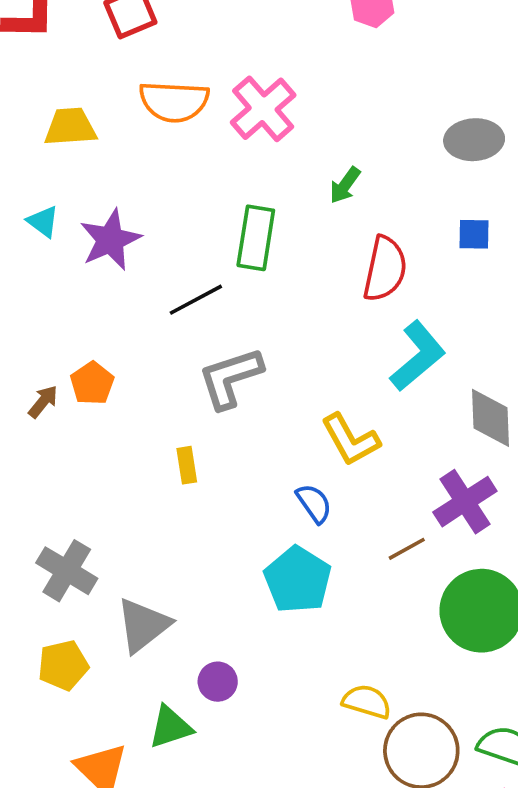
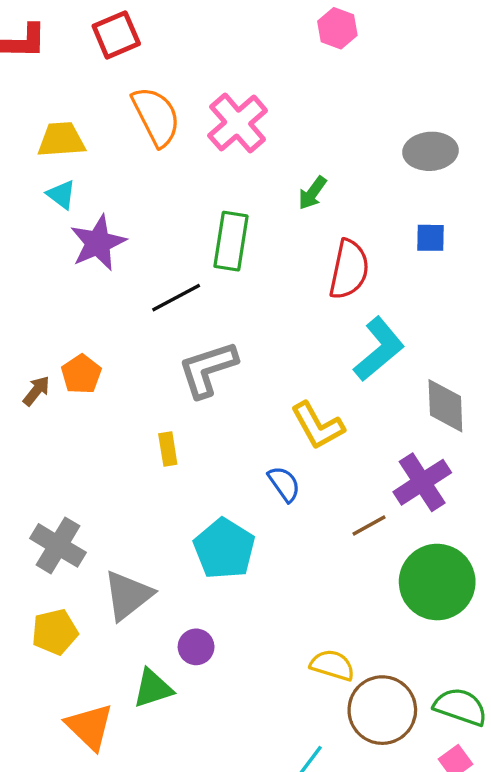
orange semicircle: (174, 101) -> (156, 116), turned -120
cyan triangle: (43, 222) -> (61, 195), moved
cyan pentagon: (298, 580) -> (224, 549), moved

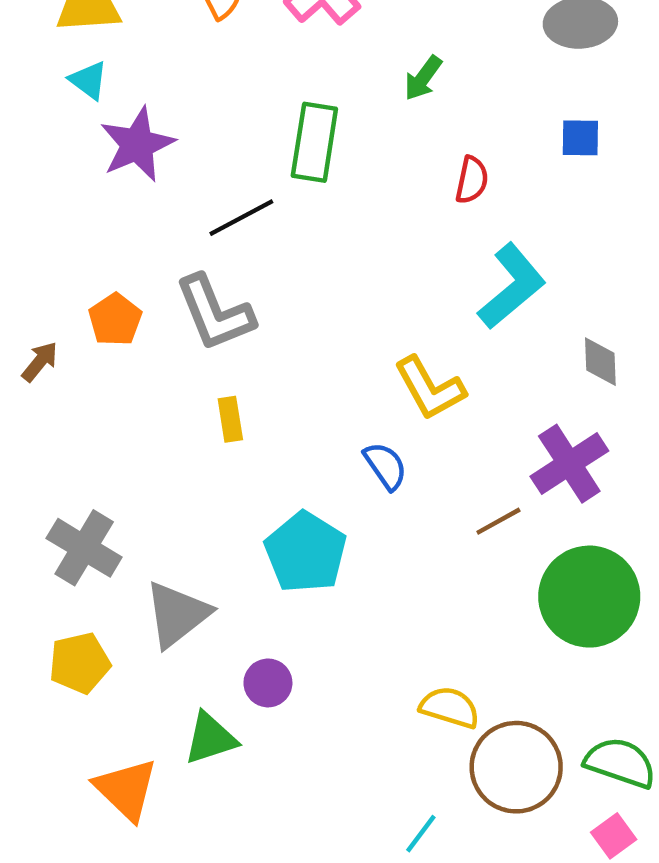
red semicircle: (349, 269) -> (472, 180), size x0.6
gray L-shape: (208, 369) -> (215, 313), moved, turned -94
brown arrow: (36, 391) -> (40, 362), moved
gray diamond: (445, 406) -> (600, 362), size x0.7

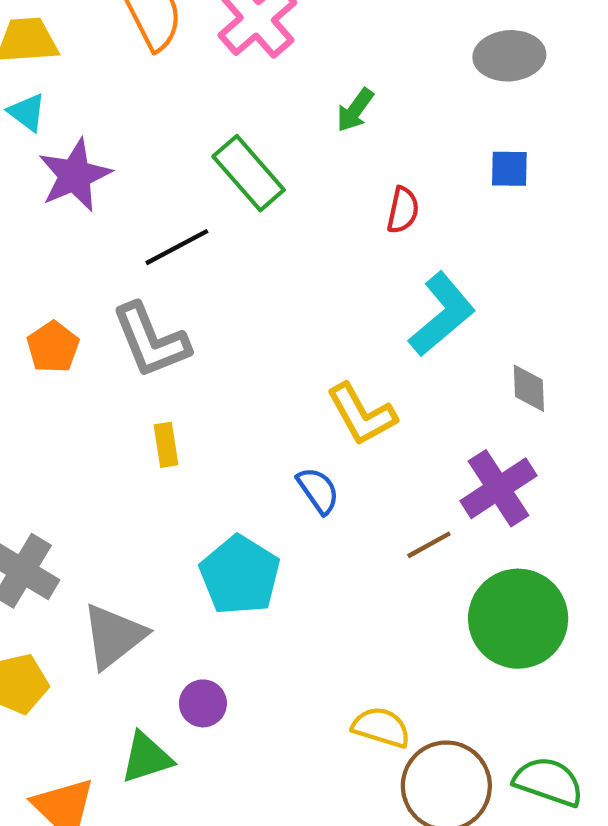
green rectangle: (314, 142) -> (249, 173), turned -50

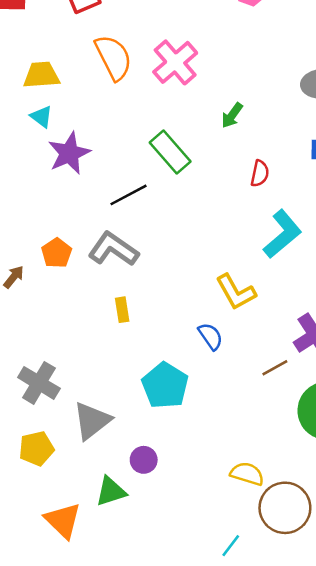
gray L-shape: (151, 340) -> (113, 249), turned 147

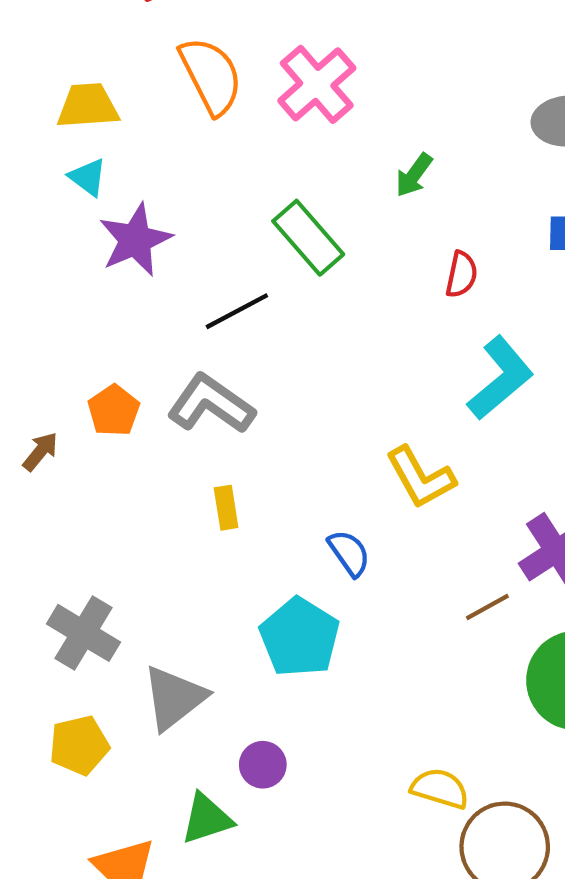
blue semicircle: (211, 336) -> (349, 553), moved

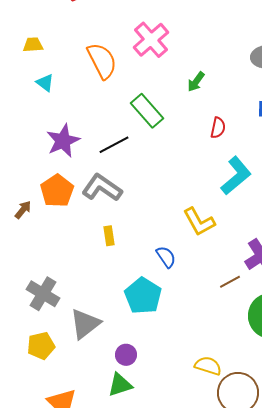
orange semicircle: (211, 76) -> (102, 61), moved
yellow trapezoid: (88, 106) -> (33, 45), moved, size x0.7
purple star: (135, 240) -> (63, 141), moved
orange pentagon: (114, 410) -> (57, 191), size x1.4
green triangle: (207, 819) -> (120, 385), moved

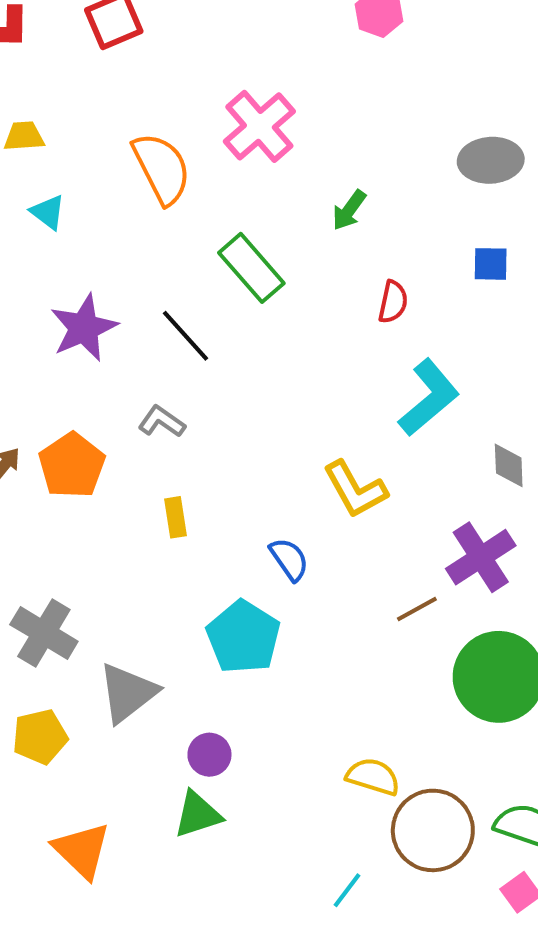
black line: (114, 145) -> (186, 336), turned 76
gray L-shape: (102, 188) -> (162, 422), size x0.6
orange pentagon: (57, 191) -> (72, 465), moved

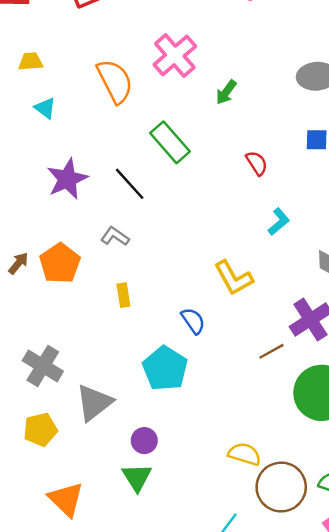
green arrow: (349, 210) -> (226, 92), moved
red semicircle: (393, 302) -> (257, 163), turned -45
cyan L-shape: (429, 398) -> (279, 222), size x0.6
green triangle: (197, 814) -> (137, 477), turned -44

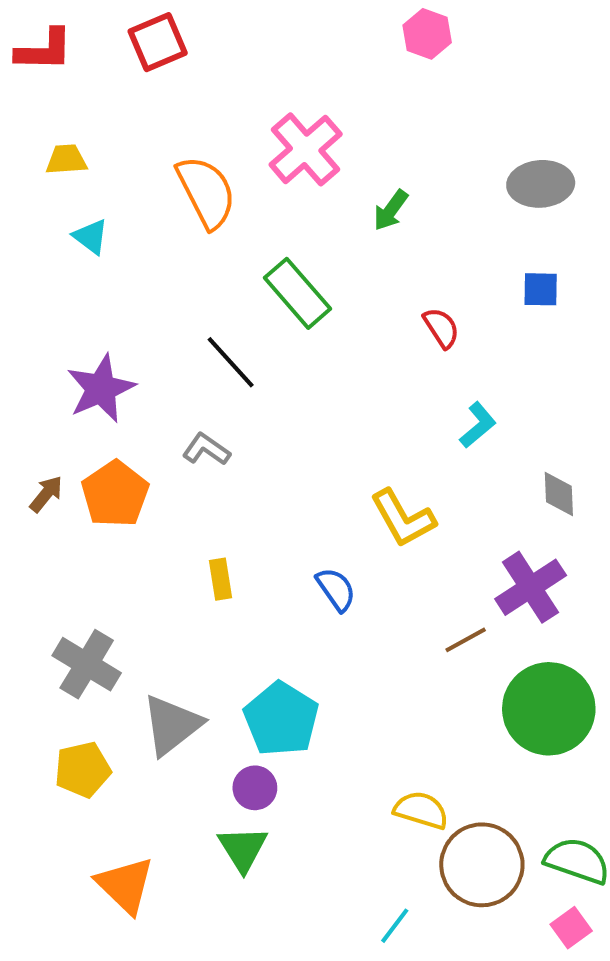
purple star: (67, 179) -> (101, 389), moved
yellow rectangle: (123, 295) -> (220, 579), moved
cyan pentagon: (165, 368) -> (281, 719), moved

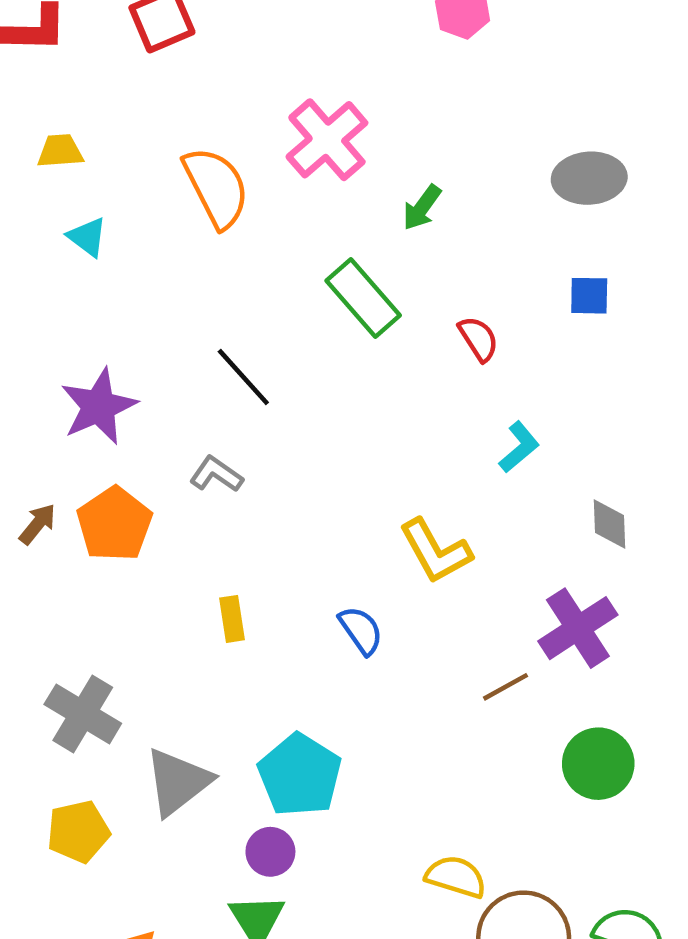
green rectangle: (297, 293) -> (363, 298), moved
green circle: (549, 709) -> (598, 764), size x0.7

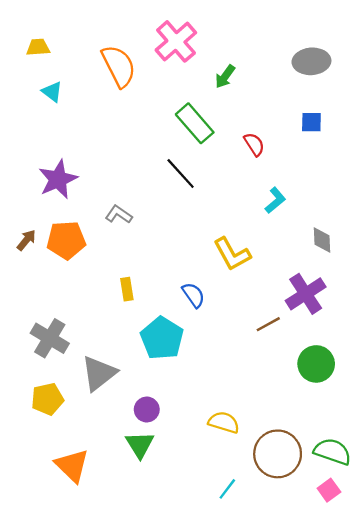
black line: (243, 377) -> (181, 174), moved
orange pentagon: (114, 524) -> (66, 240), turned 30
cyan pentagon: (300, 775) -> (162, 338), moved
yellow semicircle: (456, 877) -> (224, 422), moved

